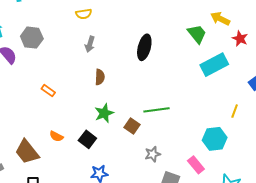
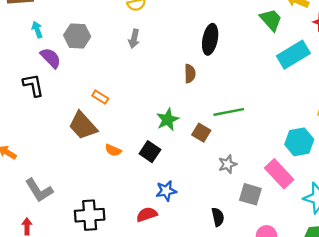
gray arrow: (90, 44) -> (134, 39), moved
brown semicircle: (100, 77) -> (190, 74), moved
brown trapezoid: (27, 152) -> (83, 126), moved
pink rectangle: (196, 165) -> (279, 174), size x1.4

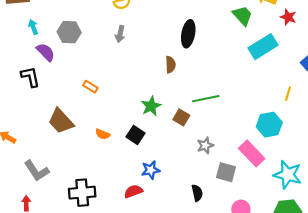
brown trapezoid: (83, 126) -> (61, 121), moved

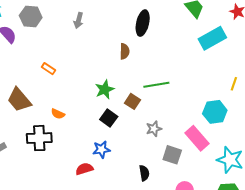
black square: (136, 135) -> (109, 118), moved
black cross: (82, 193) -> (39, 138), moved

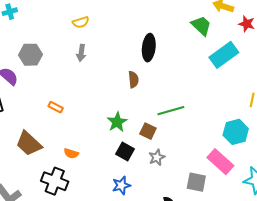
gray star: (154, 129) -> (157, 157), moved
black cross: (39, 138) -> (55, 181), turned 30

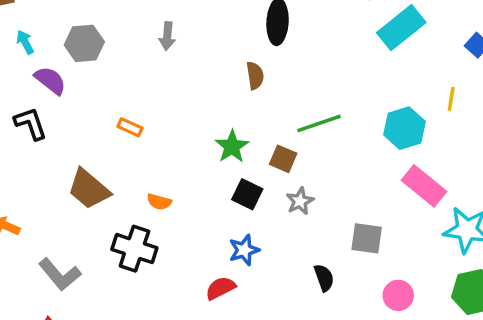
cyan hexagon: (236, 132) -> (404, 128), moved
pink rectangle: (220, 162) -> (424, 186), moved

